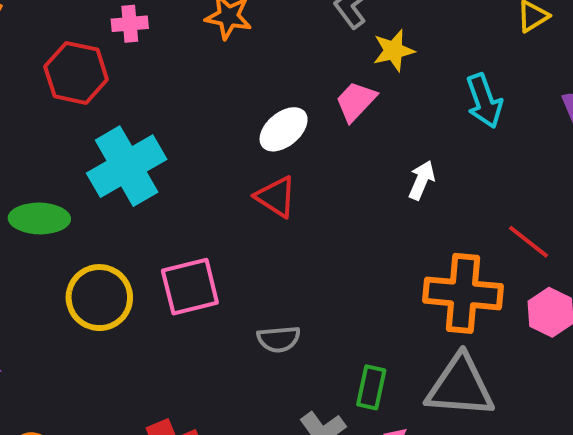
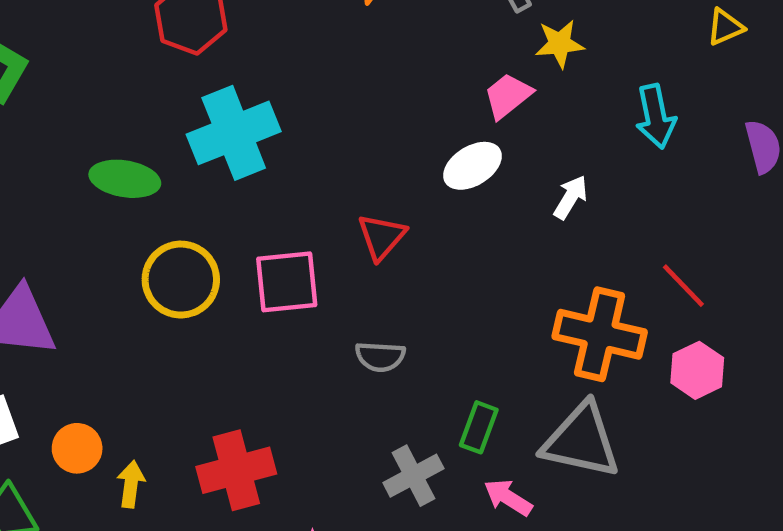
white ellipse: (284, 129) -> (472, 166), moved
red triangle: (276, 197) -> (382, 237), moved, turned 30

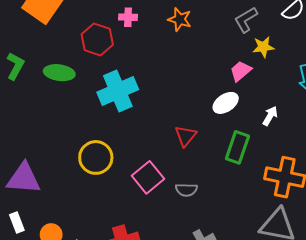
green ellipse: (125, 179) -> (59, 73), moved
pink square: (287, 282) -> (148, 177), moved, turned -32
green rectangle: (479, 427) -> (237, 147), moved, size x1.4

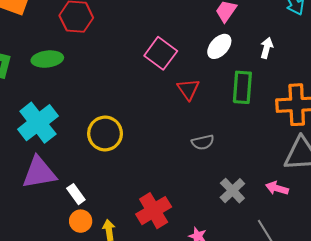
cyan cross: (118, 91) -> (38, 123), moved
pink square: (148, 177) -> (161, 53), moved
white rectangle: (17, 222) -> (76, 194), moved

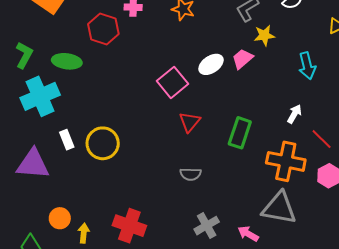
white ellipse: (219, 46) -> (211, 64), moved
white arrow: (267, 48) -> (294, 114), moved
cyan cross: (38, 123) -> (40, 96), moved
white rectangle: (76, 194) -> (67, 140), moved
red cross: (154, 211) -> (129, 226), turned 36

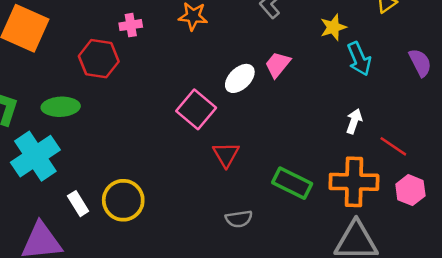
yellow star: (264, 35) -> (333, 27), moved
green rectangle: (240, 133) -> (292, 183), moved, turned -72

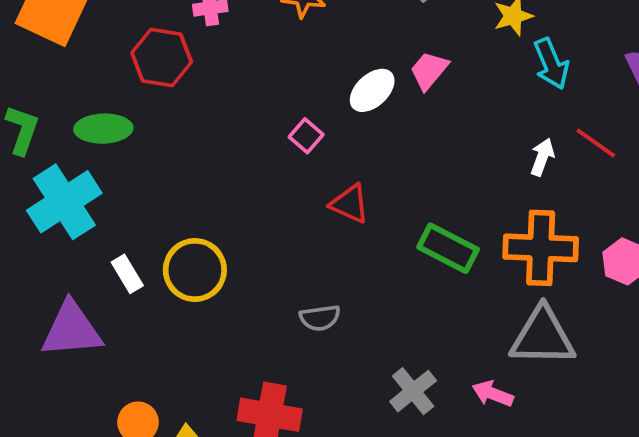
pink square: (196, 109) -> (306, 136), size x0.6
red line: (393, 146) -> (596, 143), moved
red triangle: (226, 154) -> (350, 204), turned -36
gray semicircle: (239, 219) -> (320, 318), moved

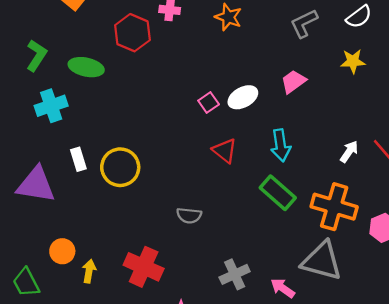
cyan arrow: (551, 64) -> (281, 145), moved
white ellipse: (372, 90) -> (243, 97), moved
cyan cross: (64, 202) -> (51, 106), size x0.7

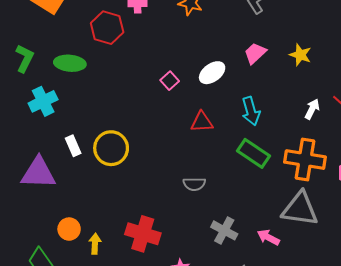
yellow star: (353, 61) -> (300, 55), moved, turned 30
pink square: (209, 102) -> (170, 81), moved
red triangle: (225, 151) -> (202, 122), turned -35
gray semicircle: (189, 215) -> (194, 184), moved
gray cross: (235, 274) -> (224, 230), turned -30

